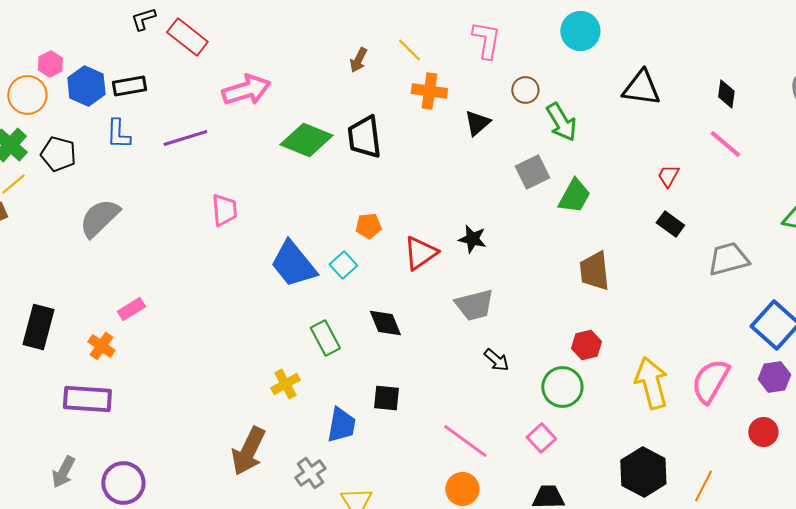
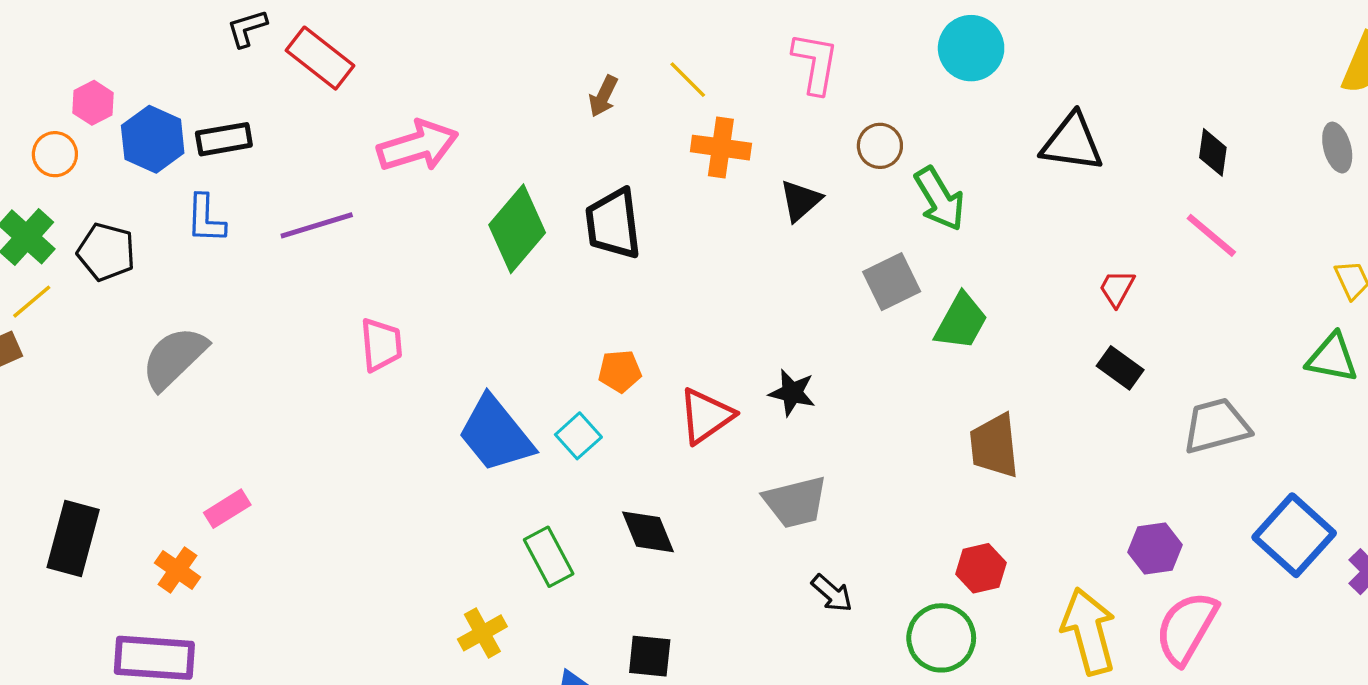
orange circle: (27, 95) -> (55, 154), size x0.7
green diamond: (306, 140) -> (517, 229), turned -72
purple hexagon: (774, 377) -> (1155, 548), moved

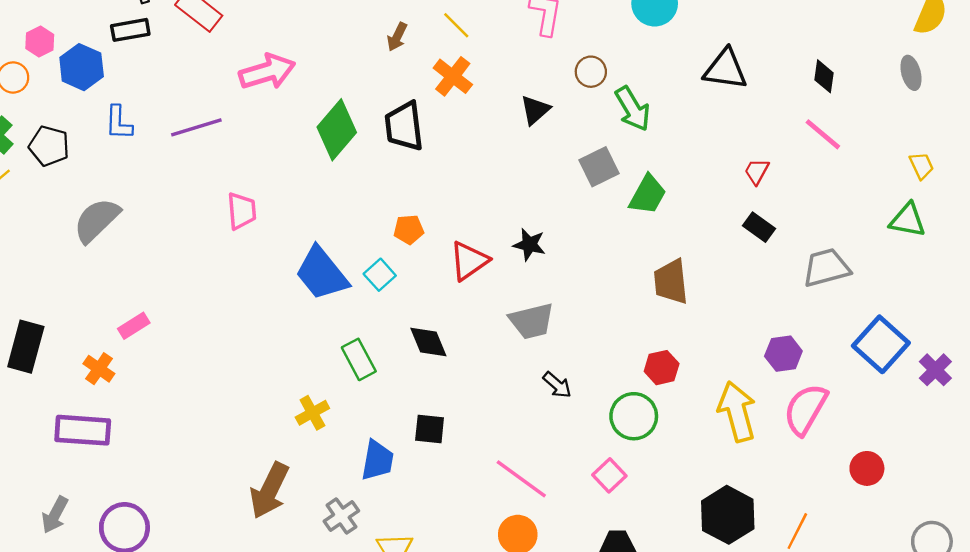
black rectangle: (224, 139) -> (130, 30), moved
orange cross: (721, 148) -> (453, 76), moved, turned 30

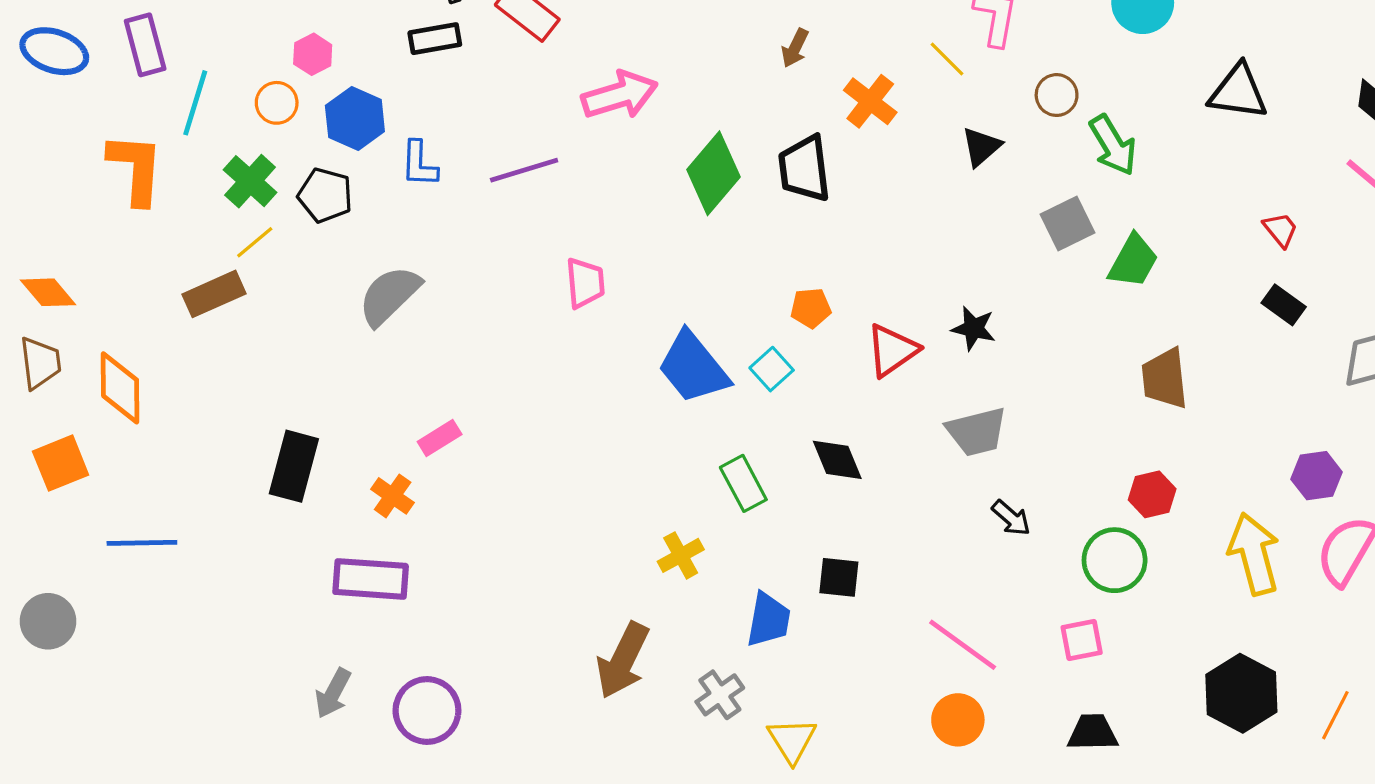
yellow line: (456, 25) -> (947, 59), moved
blue hexagon: (82, 67) -> (355, 119), moved
red trapezoid: (757, 171) -> (1281, 230), turned 112
pink square: (609, 475) -> (1082, 640), turned 32

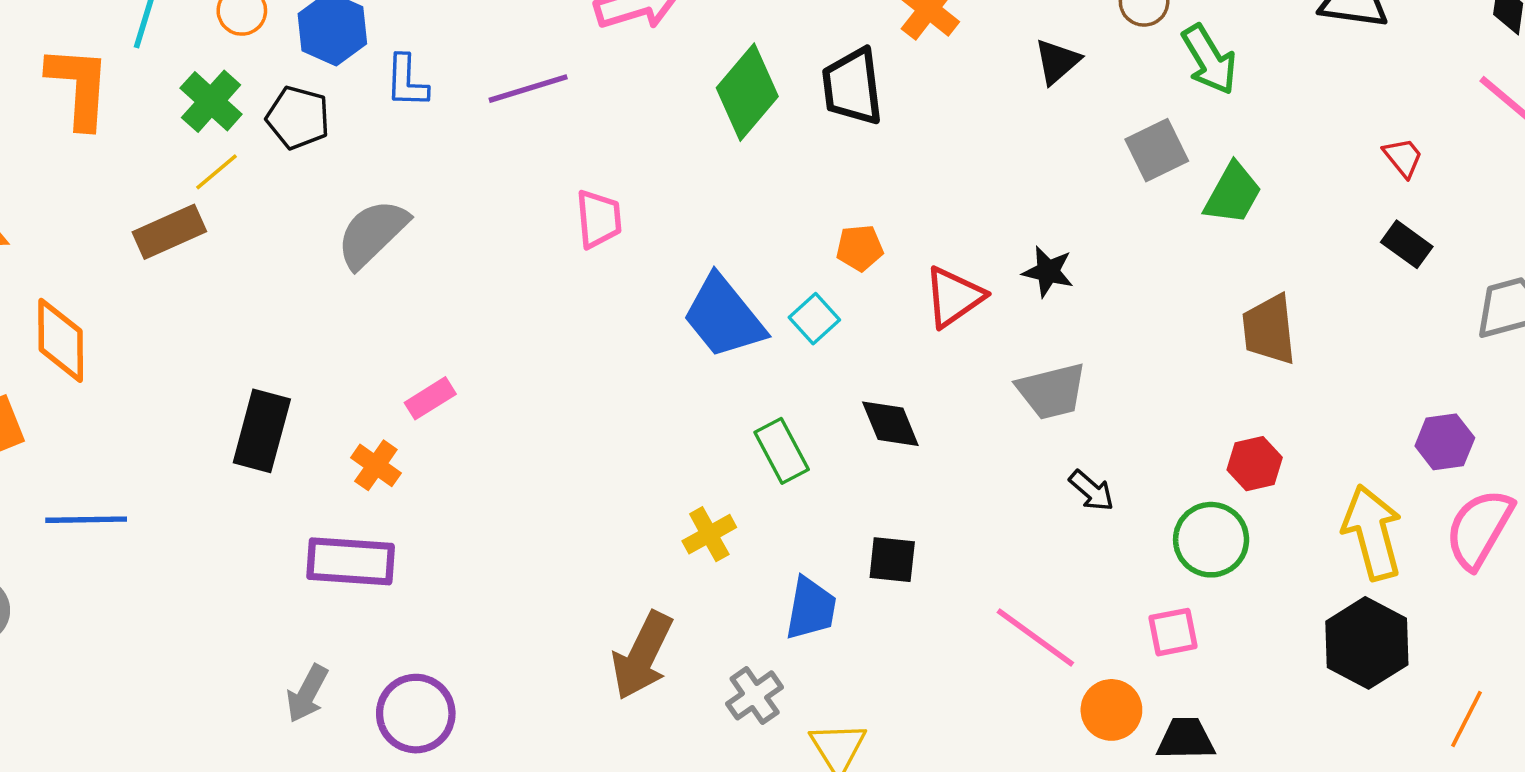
black hexagon: (1241, 693) -> (1367, 643), moved
orange circle: (958, 720) -> (1111, 710), moved

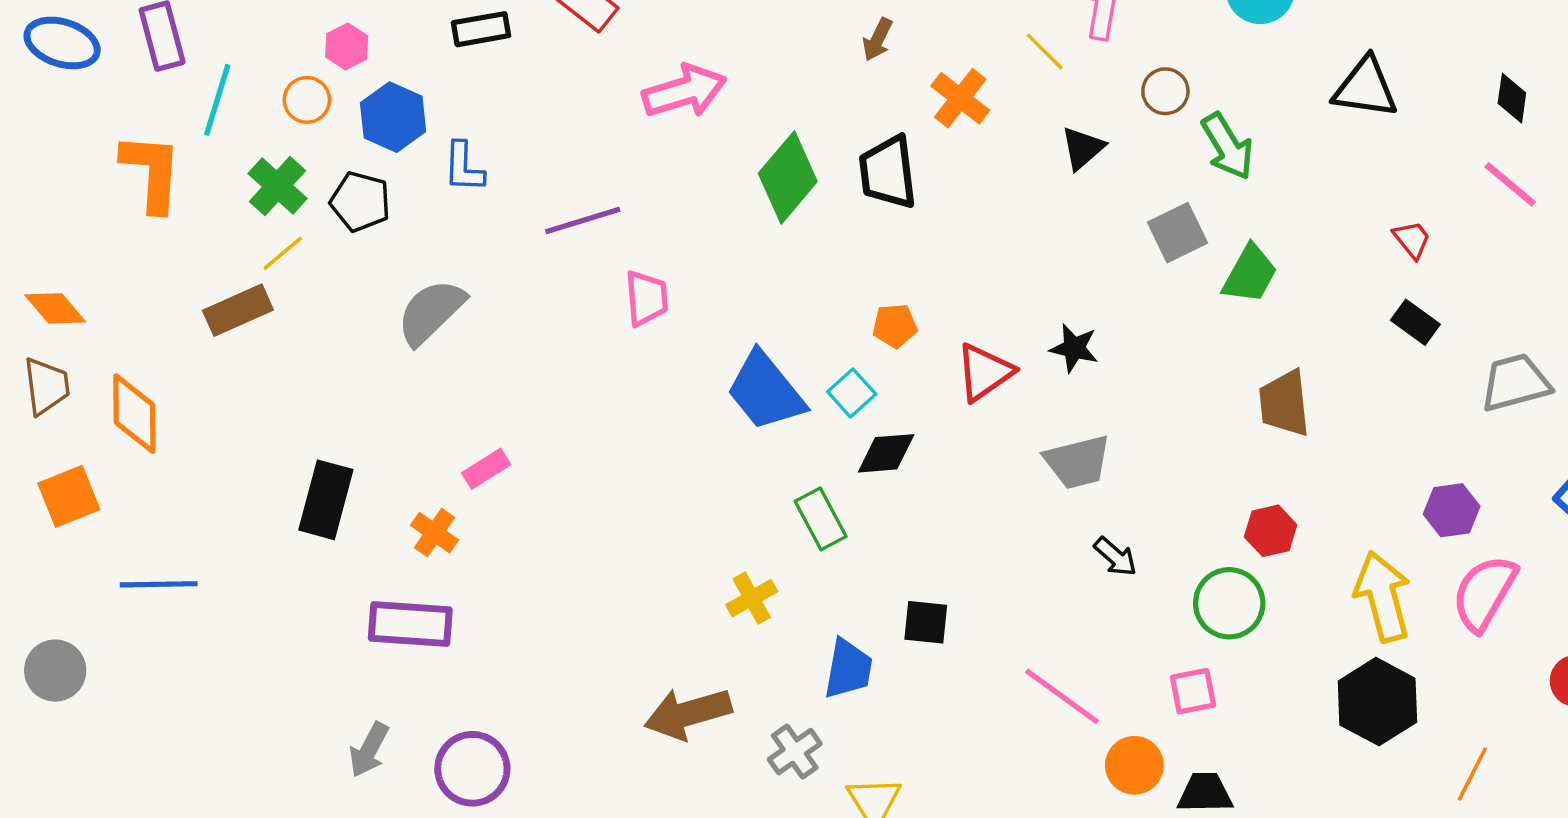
purple line: (528, 89) -> (583, 221), moved
black diamond: (890, 424) -> (886, 453), moved, turned -72
brown arrow: (642, 656) -> (688, 714), turned 48

